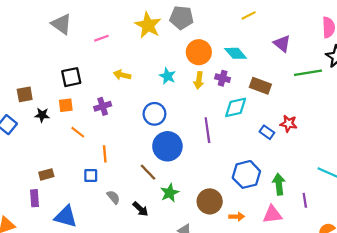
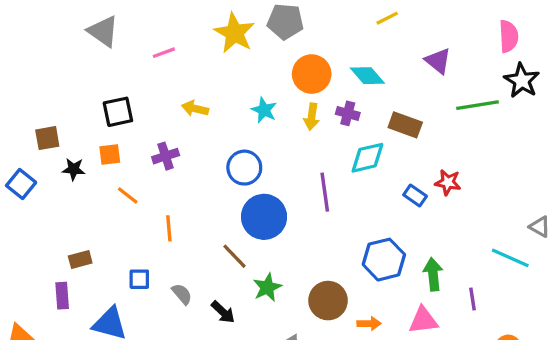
blue square: (91, 175) -> (139, 279), moved

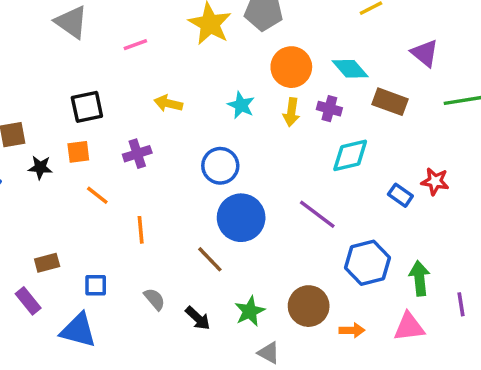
brown rectangle: (405, 125) -> (390, 102), moved
purple line: (325, 192) -> (317, 214), moved, turned -45
blue square: (139, 279) -> (96, 285), moved
green star: (267, 287) -> (250, 311), moved
purple rectangle: (62, 296) -> (28, 301), turned -35

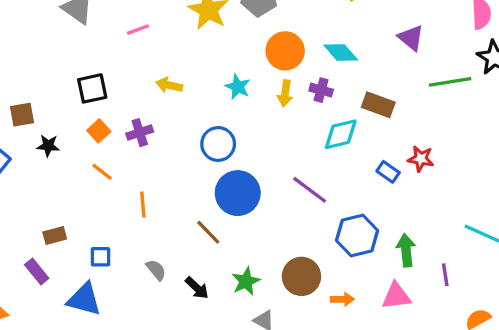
brown rectangle: (390, 102) -> (378, 105), moved
orange square: (78, 152) -> (99, 131), moved, turned -35

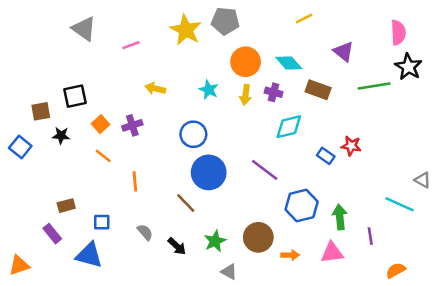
black square: (92, 88) -> (75, 96), moved
brown rectangle: (378, 105) -> (318, 90), moved

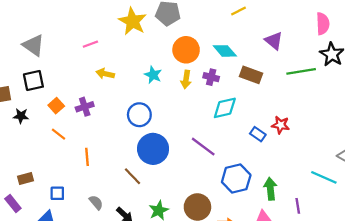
gray triangle: (84, 29) -> (33, 45), moved
pink line: (131, 45) -> (90, 44), moved

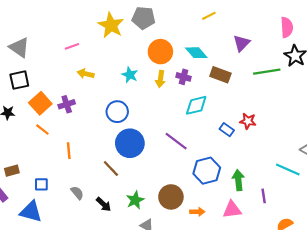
purple triangle: (274, 41) -> (242, 43), turned 36
orange square: (56, 106) -> (40, 103), size x1.5

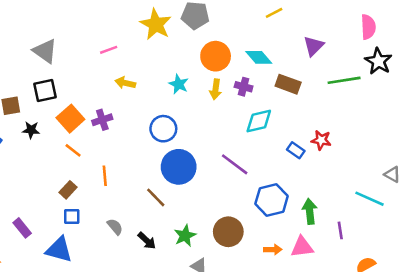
brown rectangle: (12, 171) -> (68, 190), moved, turned -32
orange arrow: (197, 212) -> (273, 250), moved

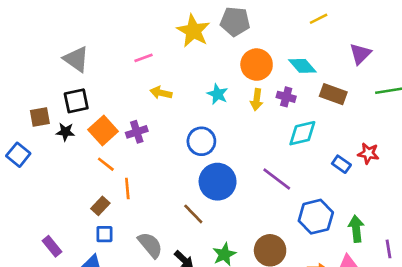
black star: (31, 130) -> (65, 132), moved
orange line: (105, 176) -> (127, 188), moved
gray semicircle: (115, 227) -> (150, 245), size x1.5

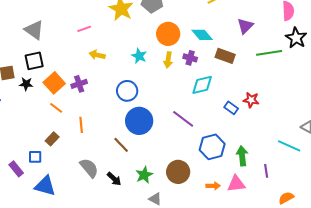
orange line: (127, 188) -> (81, 125), moved
blue square: (104, 234) -> (35, 157), moved

